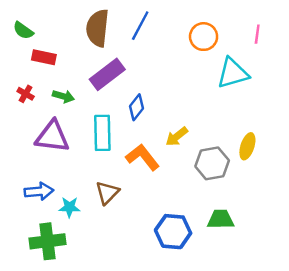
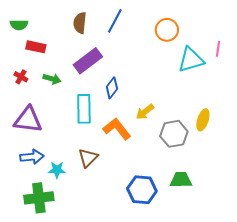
brown semicircle: (97, 28) -> (80, 23), size x0.7
green semicircle: (23, 30) -> (19, 25), turned -36
pink line: (257, 34) -> (218, 49), moved
purple triangle: (52, 137) -> (28, 120), moved

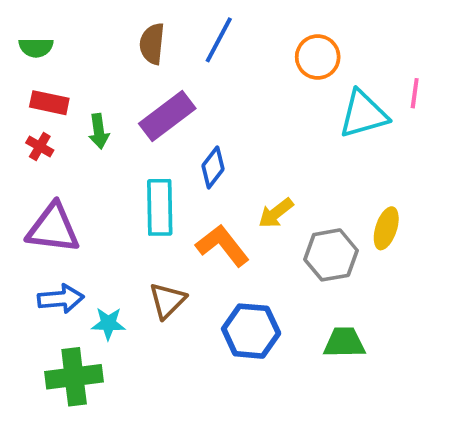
red rectangle: (36, 47) -> (49, 103), moved
green arrow: (52, 79) -> (99, 131), moved, turned 66
blue hexagon: (142, 190) -> (251, 331), moved

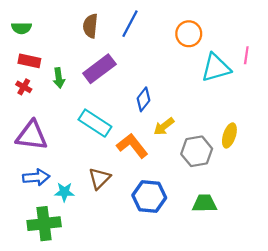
blue diamond: (213, 167) -> (144, 99), moved
cyan rectangle: (160, 207) -> (95, 123), turned -56

